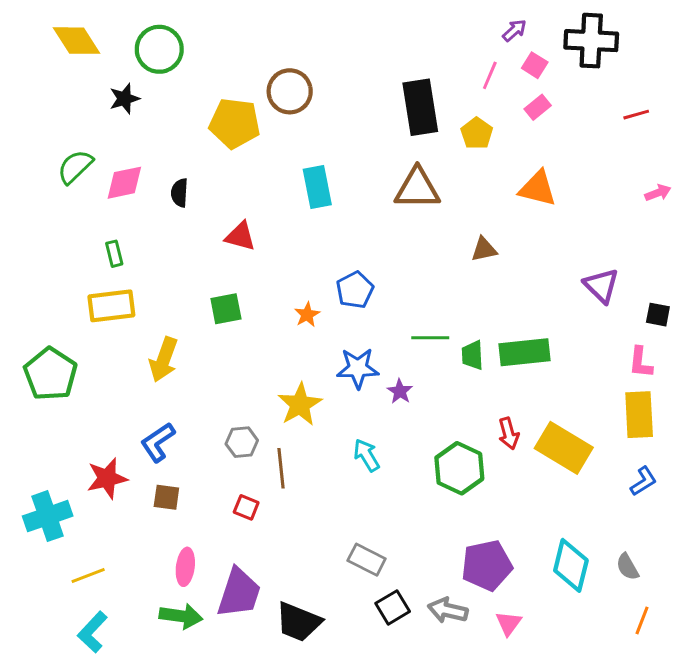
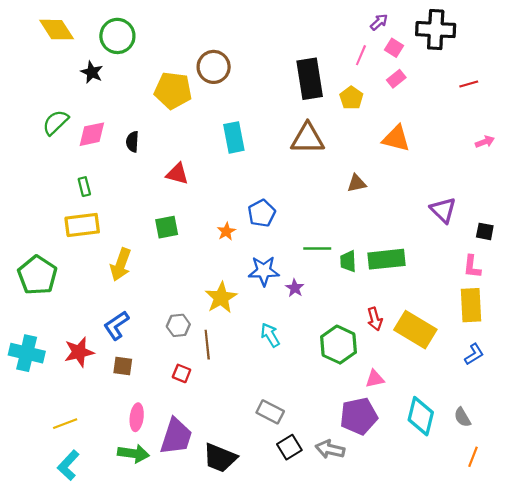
black star: (124, 99) -> (92, 72), turned -30
cyan cross: (48, 516) -> (27, 353), moved, turned 32
pink triangle: (509, 623) -> (375, 379), moved, turned 42

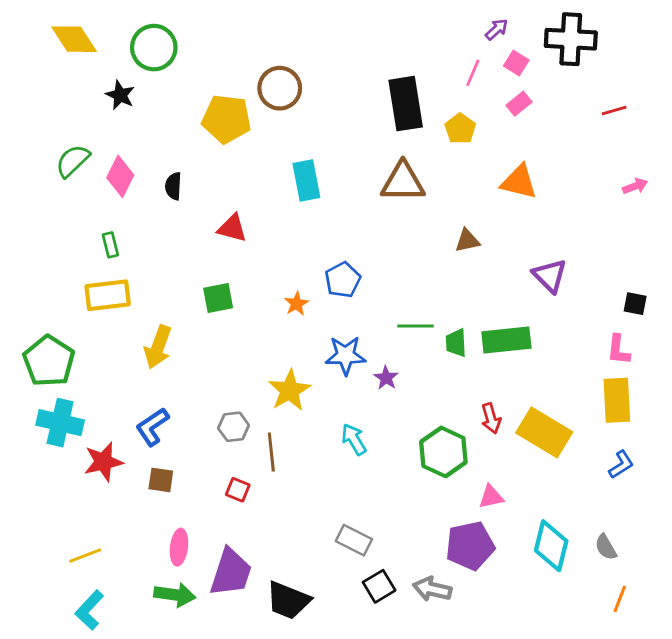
pink diamond: (92, 134) -> (120, 176), turned -52
purple triangle: (443, 210) -> (550, 276), moved
cyan cross: (27, 353) -> (60, 423), moved

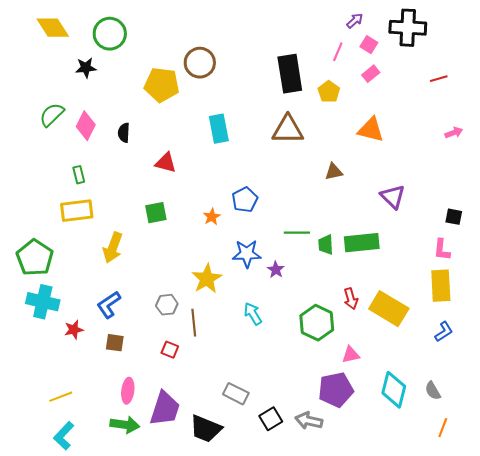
black star: (120, 95) -> (86, 68), turned -30
red star: (103, 462) -> (74, 330), size x0.7
gray rectangle: (354, 540) -> (236, 394), moved

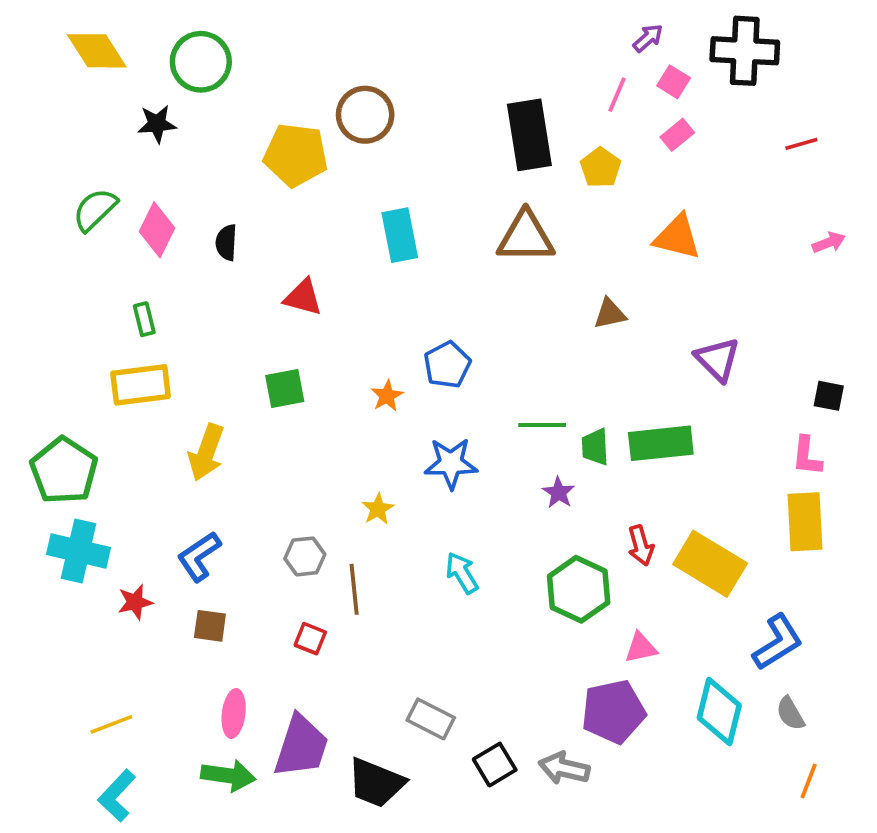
purple star: (276, 270) -> (559, 493), moved
yellow star: (207, 279) -> (378, 509), size x0.6
blue L-shape: (444, 332) -> (778, 642), moved, size x1.5

